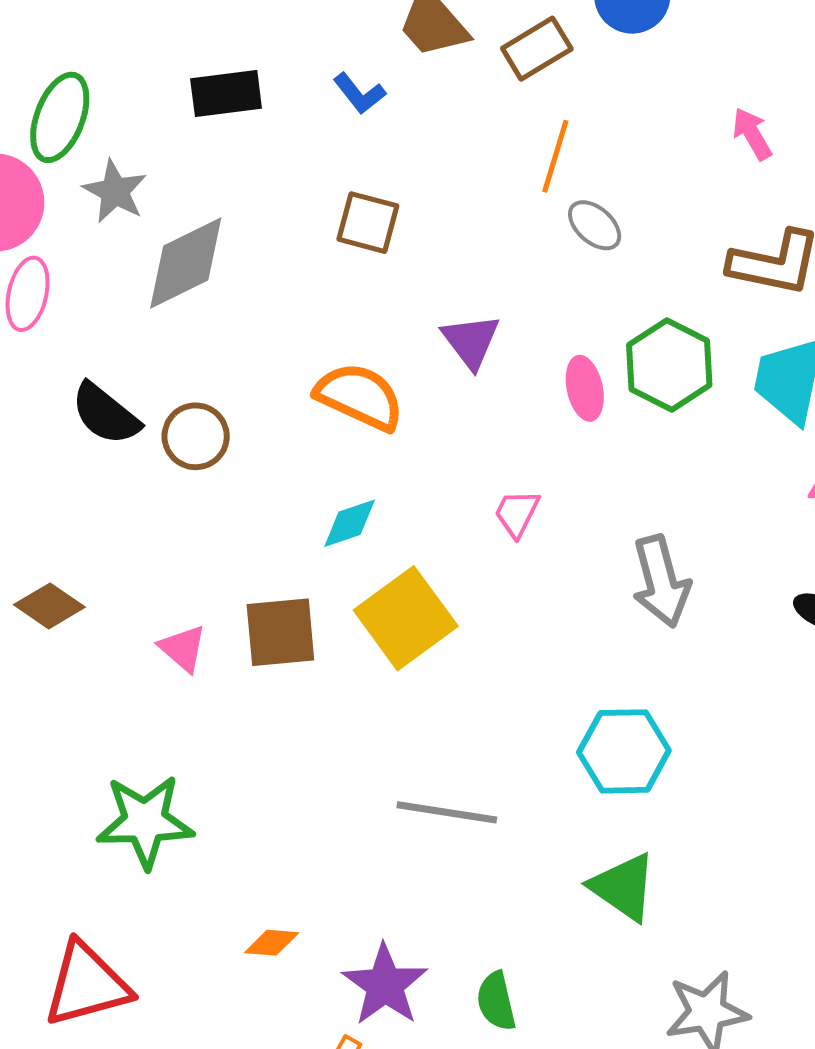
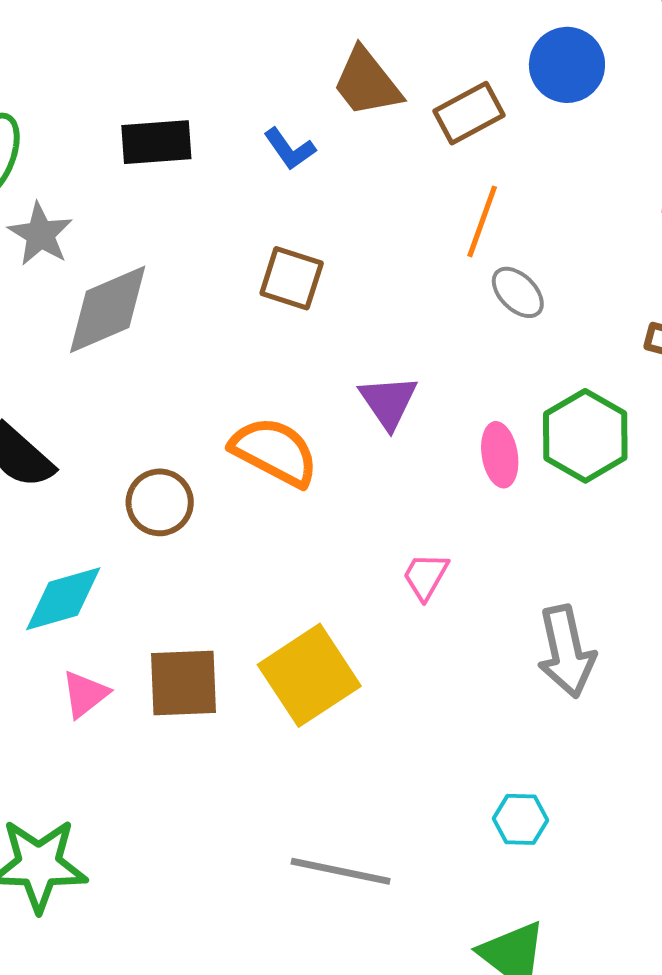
brown circle: (196, 436) -> (160, 502), moved
cyan diamond: (350, 523) -> (63, 599), moved, size x1.4
pink triangle: (183, 648) -> (85, 694), turned 38
cyan hexagon: (624, 751) -> (520, 819), size x0.6

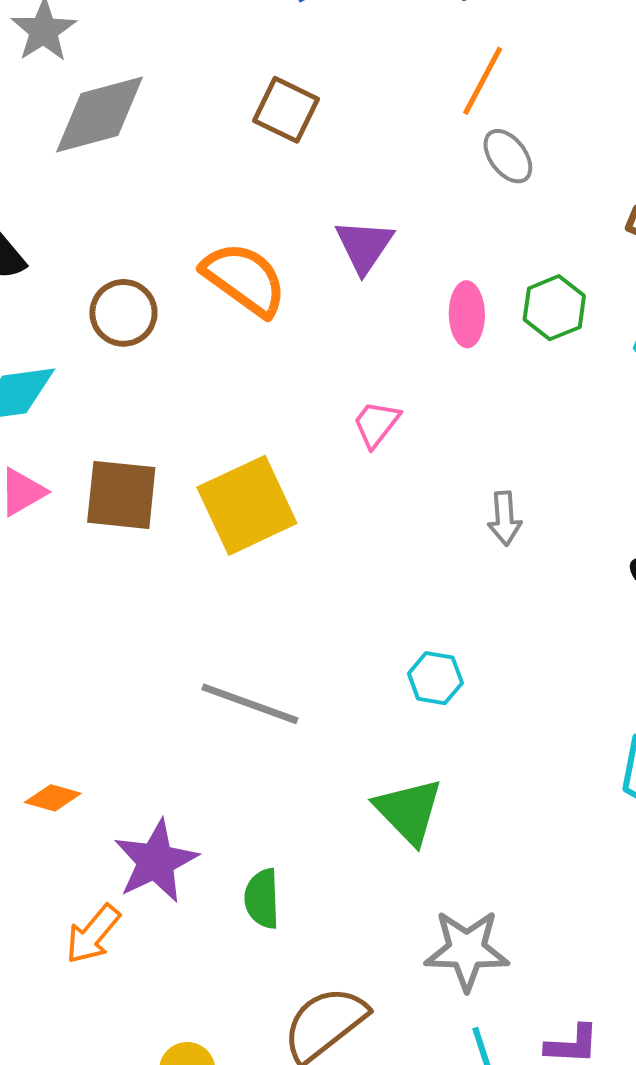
green hexagon: (585, 436) -> (554, 308), size x0.7
gray arrow: (566, 651) -> (505, 518), size x0.6

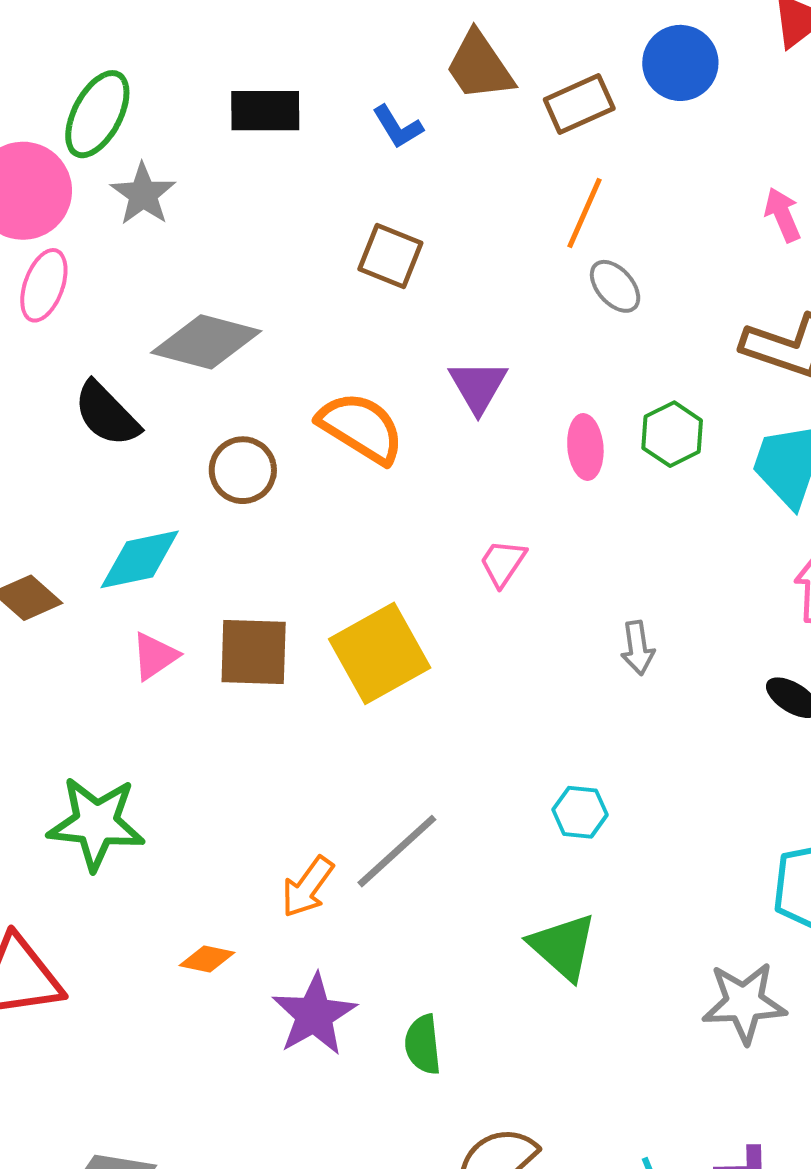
gray diamond: (99, 114) -> (206, 342), moved, turned 34
gray line: (250, 704) -> (397, 851), turned -58
orange arrow: (93, 934) -> (308, 887), moved
gray star: (467, 950) -> (744, 1003), moved

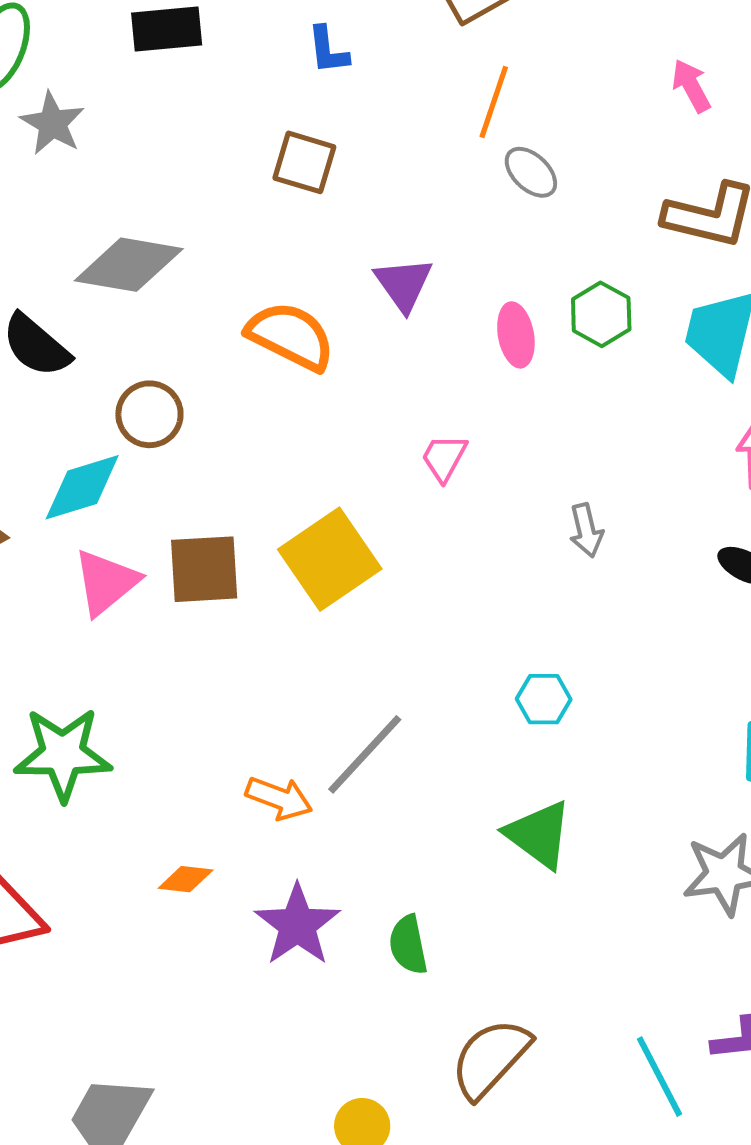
blue L-shape: (398, 127) -> (328, 50), moved, turned 30
brown circle: (243, 470) -> (149, 414), moved
pink triangle: (155, 656) -> (106, 582), size x1.4
orange arrow: (308, 887) -> (279, 798), turned -100

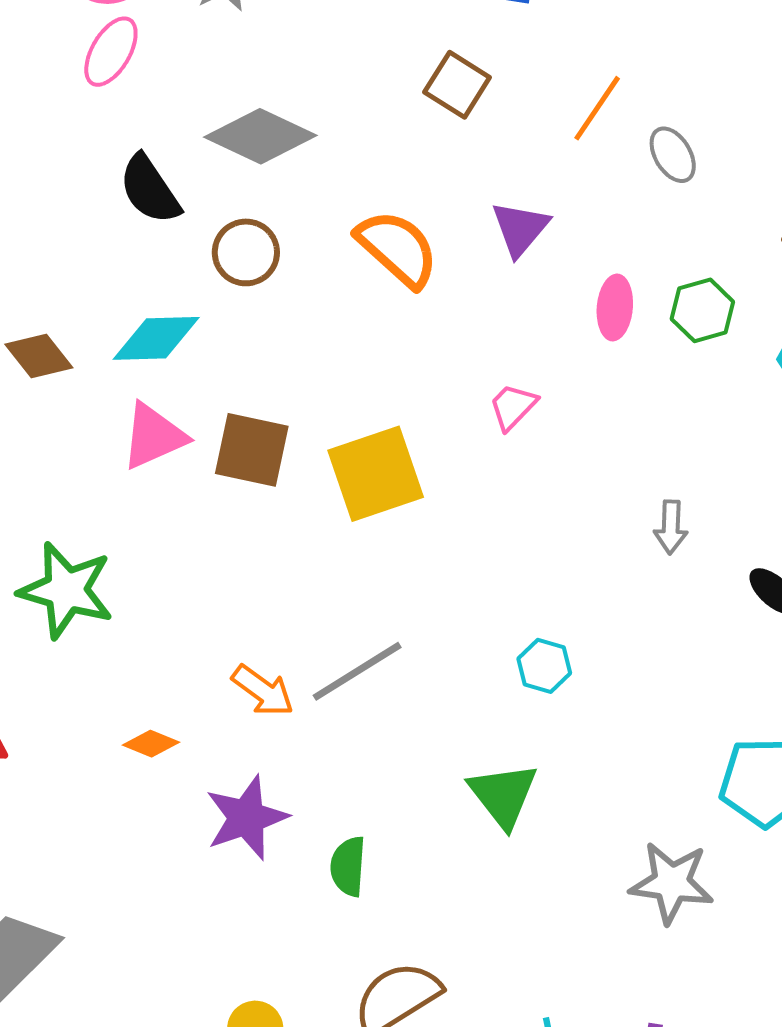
orange line: (494, 102) -> (597, 108), moved
brown circle: (149, 414) -> (246, 252), moved
gray arrow: (586, 530) -> (671, 527), moved

